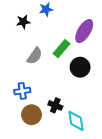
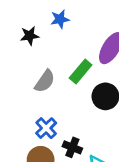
blue cross: (22, 91) -> (46, 128), moved, turned -35

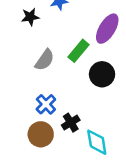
black cross: (72, 147) -> (71, 123), turned 36

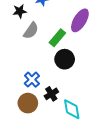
gray semicircle: (45, 60) -> (31, 31), moved
black circle: (102, 74) -> (65, 59), moved

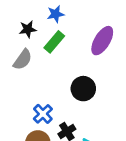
gray semicircle: (31, 31) -> (23, 60), moved
green rectangle: (57, 38) -> (54, 42), moved

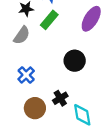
blue cross: (43, 114) -> (26, 75), moved

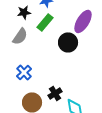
black circle: (75, 61) -> (68, 42), moved

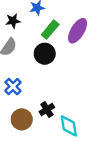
green rectangle: (45, 22) -> (50, 30), moved
black circle: (68, 42) -> (45, 54), moved

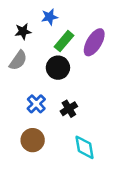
blue cross: (13, 87) -> (36, 104), moved
black cross: (47, 110) -> (69, 109), moved

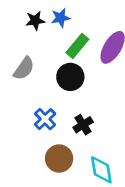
black star: (23, 31) -> (35, 21), moved
brown circle: (33, 140) -> (59, 158), moved

